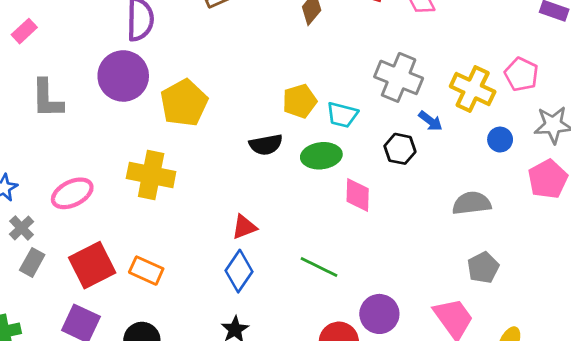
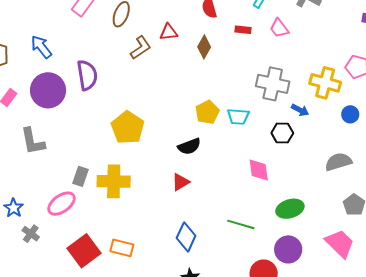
purple circle: (123, 76) -> (48, 90), moved
green ellipse: (321, 156) -> (290, 209), moved
red triangle: (244, 227) -> (181, 182), moved
gray rectangle: (32, 262) -> (81, 176), moved

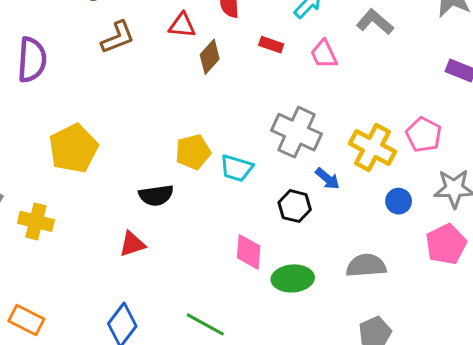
red triangle: (169, 32) -> (182, 25), moved
yellow cross: (114, 181) -> (36, 221), size x0.7
green ellipse: (290, 209) -> (293, 278), moved

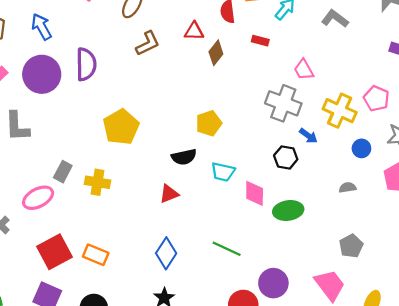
pink trapezoid: (324, 54) -> (304, 70), moved
cyan trapezoid: (236, 168) -> (223, 172), moved
gray semicircle: (366, 266) -> (348, 187), moved, size x0.6

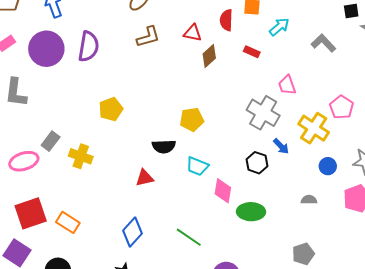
pink pentagon: (376, 99) -> (342, 107), moved
yellow pentagon: (121, 127) -> (111, 109), size x0.7

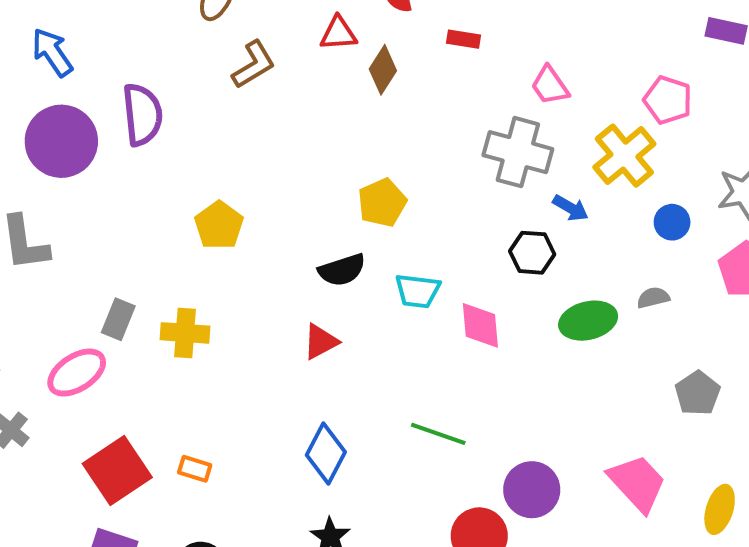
yellow cross: (314, 128) -> (624, 156), turned 32
green ellipse: (251, 212) -> (588, 321), moved
orange rectangle: (68, 222) -> (195, 469), size x0.7
gray pentagon: (303, 254) -> (698, 393), moved

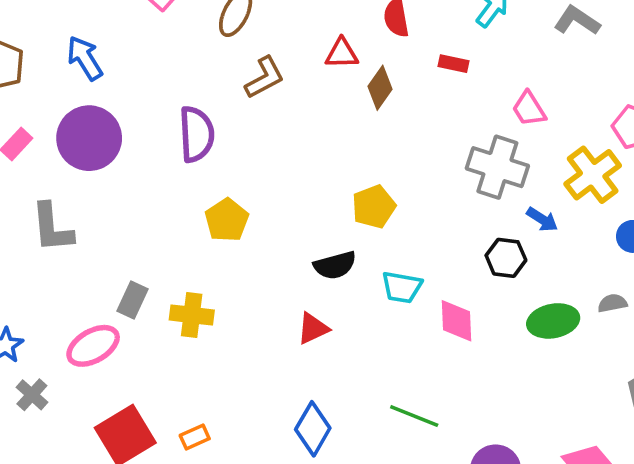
purple semicircle: (142, 115) -> (197, 134), moved
orange rectangle: (195, 469) -> (195, 437), turned -44

